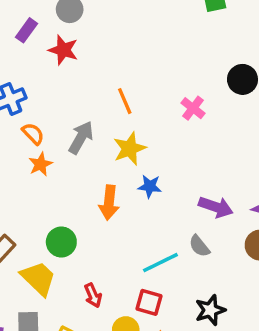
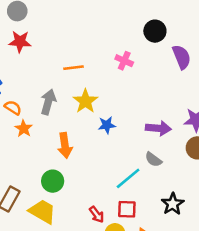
orange line: (125, 101) -> (73, 68), turned -60
orange arrow: (109, 203) -> (65, 145), moved
red arrow: (93, 295) -> (97, 214), moved

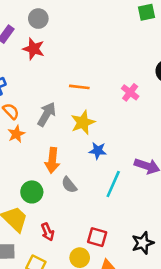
gray semicircle: (153, 159) -> (69, 185), moved
cyan line: (128, 178) -> (113, 184), moved, turned -40
red arrow: (97, 214) -> (48, 232), moved

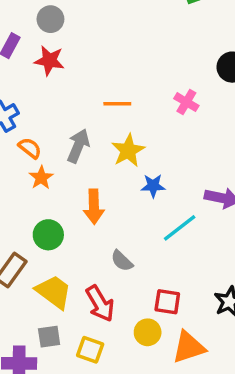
cyan line: (113, 184) -> (180, 228), turned 36
gray semicircle: (69, 185) -> (122, 261), moved
green circle: (32, 192) -> (48, 235), moved
red arrow: (48, 232) -> (100, 303), size x1.5

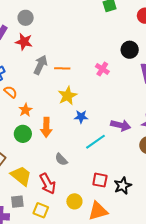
gray arrow: (78, 146) -> (40, 65), moved
orange star: (41, 178) -> (25, 110), moved
green circle: (48, 235) -> (23, 134), moved
red square: (167, 302) -> (100, 180), moved

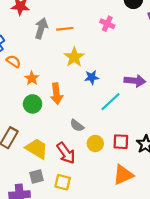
yellow circle: (74, 201) -> (95, 143), moved

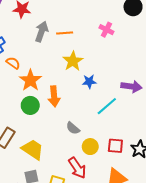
orange star: (32, 78) -> (30, 80), size x1.5
red arrow: (66, 153) -> (77, 168), moved

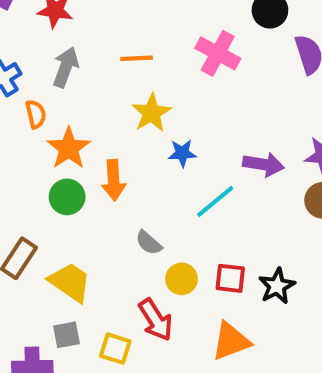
pink cross: (106, 30) -> (218, 53), size x1.5
gray arrow: (42, 32) -> (66, 67), moved
orange semicircle: (13, 63) -> (36, 114), turned 40

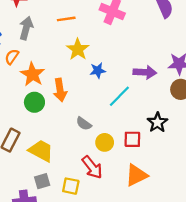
orange semicircle: (36, 114) -> (12, 57), turned -126
black star: (277, 286) -> (157, 122), moved

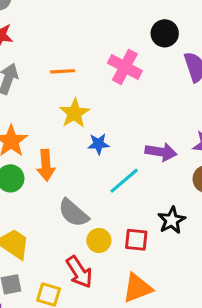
gray semicircle: (84, 124) -> (73, 213), size x1.5

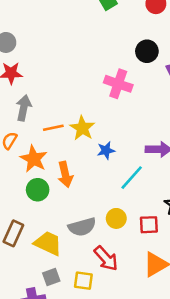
orange line: (63, 71) -> (53, 128), moved
gray semicircle: (73, 213) -> (82, 227), moved, turned -48
yellow circle: (99, 240) -> (116, 218), moved

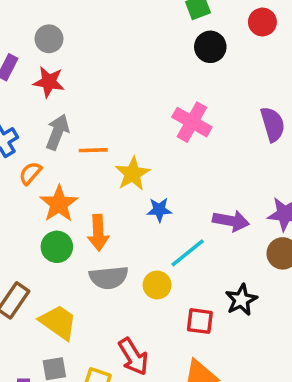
black circle: (147, 51) -> (210, 47), moved
orange line: (53, 128) -> (93, 150), moved
yellow circle: (116, 218) -> (157, 285), moved
gray semicircle: (82, 227) -> (109, 278), moved

